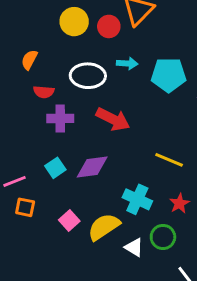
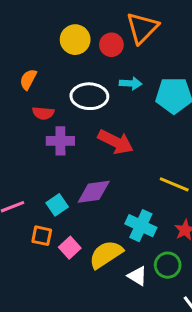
cyan square: (55, 168) -> (57, 205), moved
orange square: (25, 207) -> (42, 236), moved

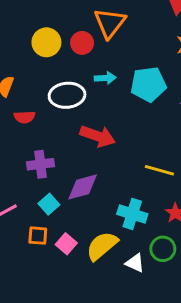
purple cross: (60, 141) -> (40, 164), moved

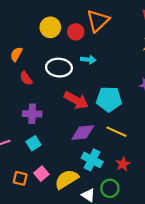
cyan pentagon: (148, 84) -> (109, 99), moved
red semicircle: (24, 117) -> (26, 78), turned 48
purple diamond: (83, 187) -> (83, 133), moved
orange square: (38, 236) -> (20, 178), moved

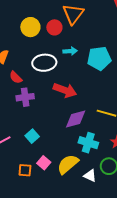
cyan pentagon: (109, 99) -> (99, 58), moved
purple cross: (32, 114) -> (25, 97), moved

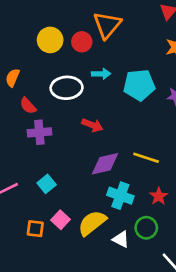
red arrow: (65, 90) -> (92, 125), size x0.7

